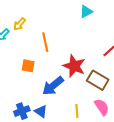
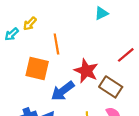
orange square: (28, 66) -> (37, 68), size x1.6

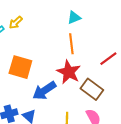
cyan triangle: (101, 13) -> (74, 18), moved
orange line: (56, 44) -> (71, 44), moved

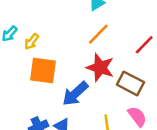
yellow arrow: (16, 22) -> (32, 42), moved
orange line: (71, 44) -> (98, 34), turned 60

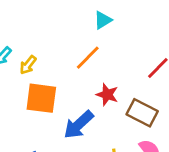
orange line: (98, 34) -> (88, 58), moved
red star: (100, 68) -> (107, 95), size x0.7

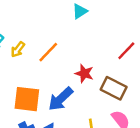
orange line: (88, 58) -> (48, 52), moved
orange square: (41, 98) -> (27, 99), moved

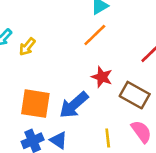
orange line: (48, 52) -> (95, 35), moved

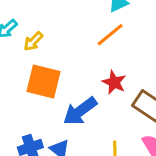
orange square: (35, 104) -> (44, 81), moved

